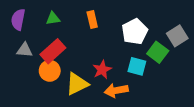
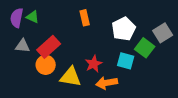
green triangle: (53, 18) -> (33, 17), moved, turned 32
yellow triangle: (77, 84) -> (71, 77), turned 35

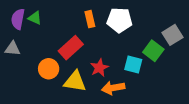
white pentagon: (124, 29) -> (119, 20), moved, turned 30
gray triangle: (23, 46) -> (13, 49), moved
red rectangle: (49, 47) -> (71, 48), moved

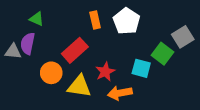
purple semicircle: (18, 19) -> (28, 44), moved
white pentagon: (119, 20) -> (127, 21), turned 30

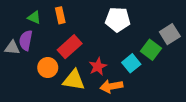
orange rectangle: (95, 20) -> (60, 15), moved
white pentagon: (127, 21) -> (118, 20), turned -30
cyan square: (141, 68) -> (131, 63), turned 36

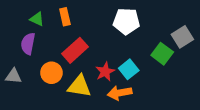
gray triangle: (12, 48) -> (13, 76), moved
cyan square: (131, 63) -> (129, 69), moved

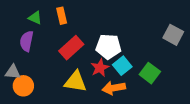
white pentagon: (126, 21) -> (108, 47), moved
gray square: (182, 37) -> (173, 35), turned -30
green square: (162, 54) -> (150, 73), moved
orange circle: (51, 73) -> (23, 86), moved

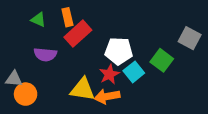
purple semicircle: (27, 41) -> (45, 54), moved, turned -96
red rectangle: (71, 48) -> (78, 34), moved
green square: (150, 73) -> (162, 60), moved
orange arrow: (114, 88) -> (107, 96), moved

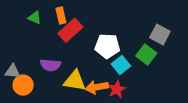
gray square: (190, 38) -> (160, 34), moved
purple semicircle: (45, 54) -> (50, 65), moved
red star: (109, 74) -> (117, 89), moved

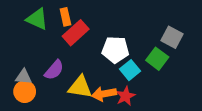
green triangle: (35, 18) -> (37, 19), size x1.5
purple semicircle: (50, 65) -> (54, 70), turned -54
gray triangle: (13, 71) -> (24, 77), moved

